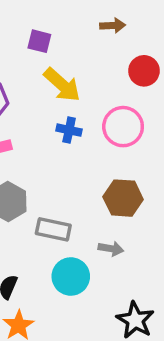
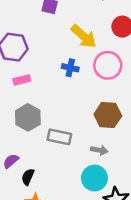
yellow arrow: (62, 85) -> (84, 36), moved
cyan circle: (71, 276) -> (94, 178), moved

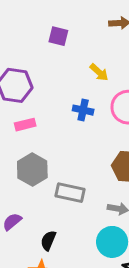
yellow arrow: (84, 36) -> (99, 72), size x0.6
black semicircle: (28, 177) -> (48, 241), moved

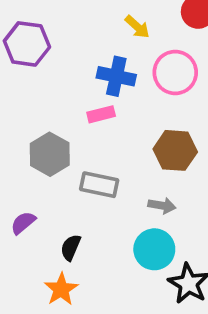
blue cross: (83, 110) -> (116, 76), size x1.4
pink rectangle: (25, 125) -> (101, 114), moved

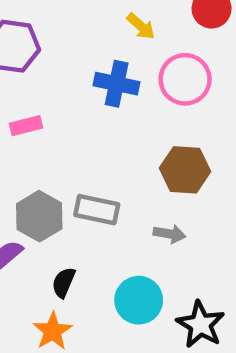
pink rectangle: (101, 114) -> (26, 126), moved
gray hexagon: (50, 154) -> (39, 216), moved
cyan circle: (154, 249) -> (139, 300), moved

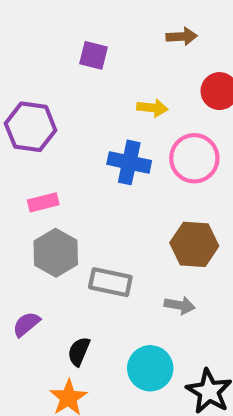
yellow arrow: (141, 26) -> (152, 108), turned -36
gray hexagon: (39, 216) -> (56, 253), moved

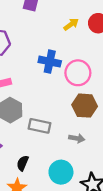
yellow arrow: (152, 108) -> (71, 24), moved, turned -42
pink circle: (194, 158) -> (78, 73), moved

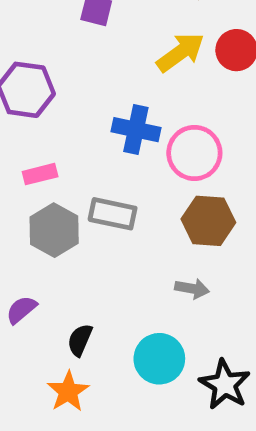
yellow arrow: (71, 24) -> (180, 52), size x1.5
gray rectangle: (40, 126) -> (113, 214), moved

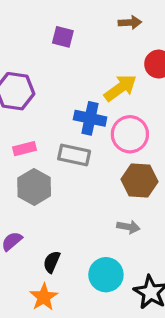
yellow arrow: (180, 52) -> (120, 88), moved
gray rectangle: (113, 214) -> (74, 155), moved

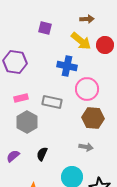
yellow arrow: (120, 88) -> (81, 41), moved, turned 75
blue cross: (90, 118) -> (67, 66), moved
black semicircle: (52, 262) -> (42, 154), moved

